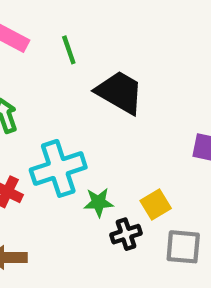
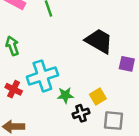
black trapezoid: (120, 92) -> (99, 41), moved

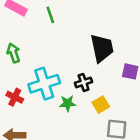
black trapezoid: (99, 41) -> (102, 48), turned 48
black cross: (81, 113) -> (84, 82), moved

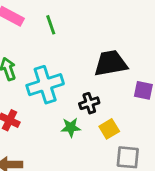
black trapezoid: (102, 48) -> (111, 63), turned -88
cyan cross: (44, 84) -> (45, 85), moved

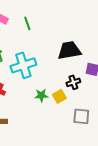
black cross: (89, 103) -> (73, 82), moved
yellow square: (109, 129) -> (59, 96), moved

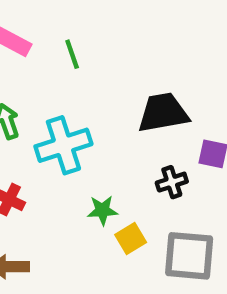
yellow square: (59, 96) -> (131, 238), moved
gray square: (81, 116) -> (189, 256), size x1.4

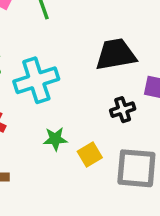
green star: (102, 210) -> (55, 139), moved

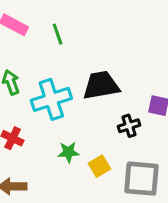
black trapezoid: (116, 54) -> (101, 85), moved

